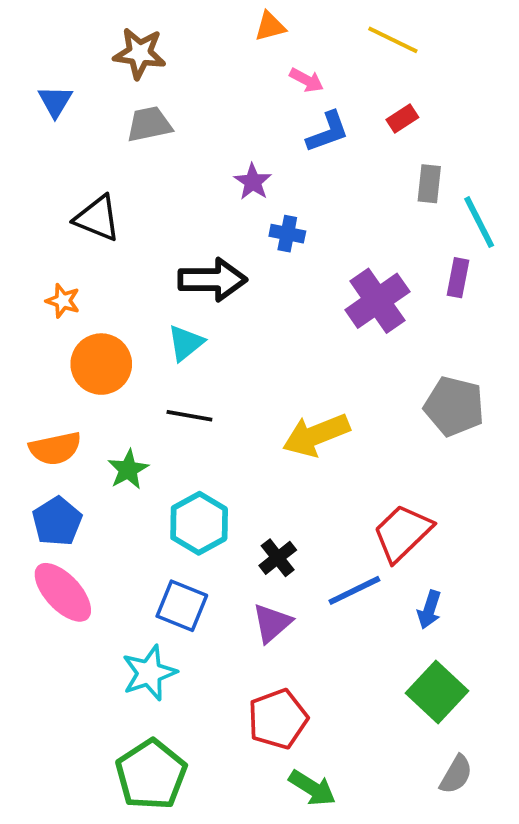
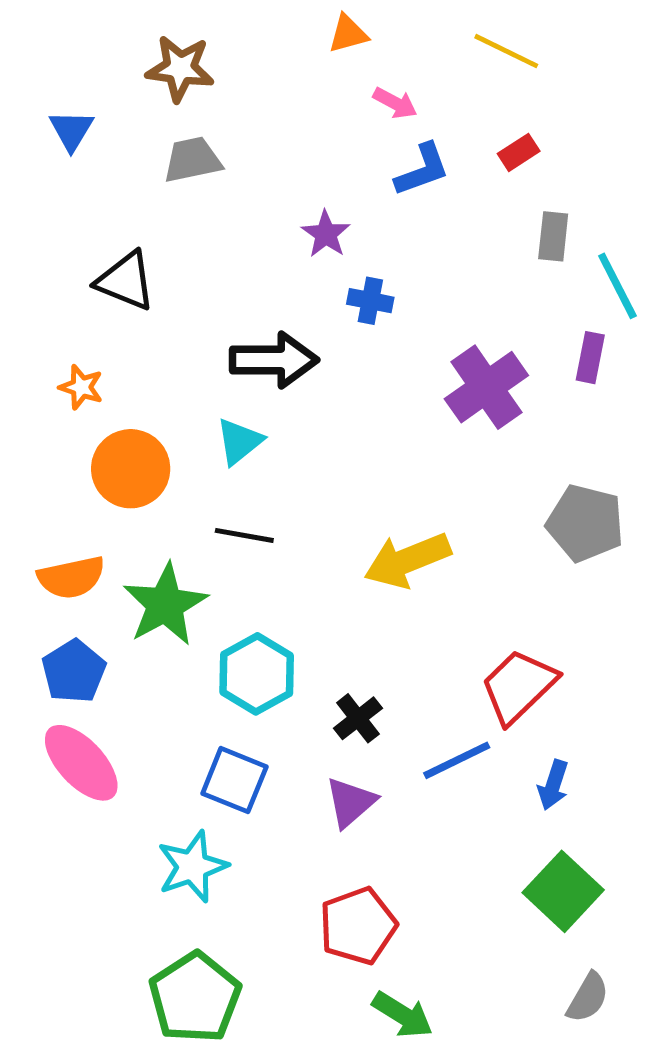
green star: (128, 470) -> (165, 605), size x1.6

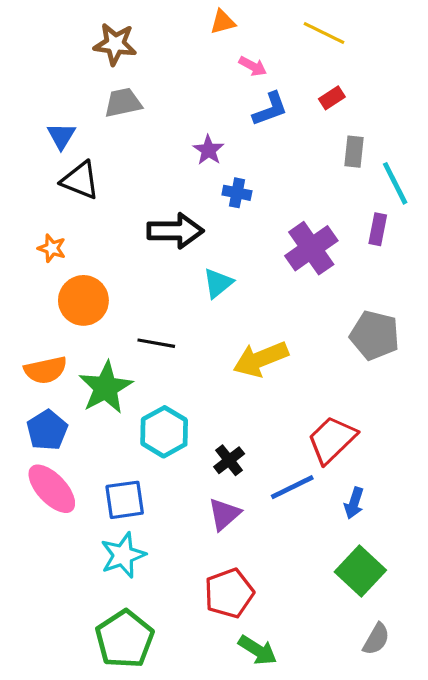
blue triangle: (71, 130) -> (61, 136), moved
cyan triangle: (239, 442) -> (218, 283), moved
blue square: (234, 780) -> (125, 500), moved, turned -30

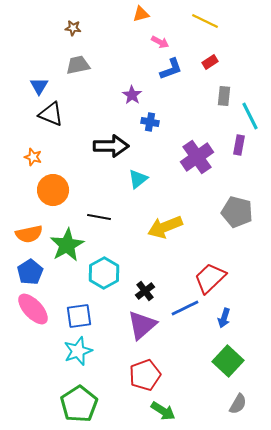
brown star: (115, 44) -> (73, 28), size x0.6
purple triangle: (224, 514) -> (142, 325), size x1.4

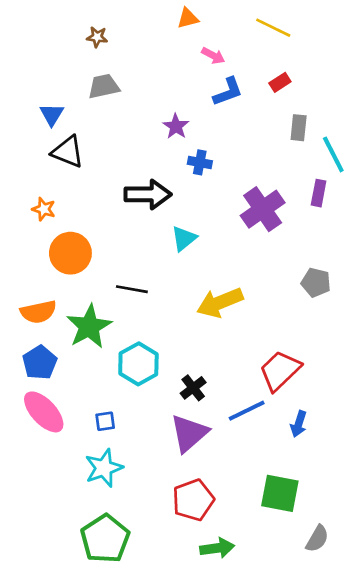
gray pentagon: (237, 212) -> (316, 282), size x0.7
blue square: (79, 316) -> (105, 421), size x0.6
green square: (228, 361) -> (280, 493), moved, turned -32
green arrow: (163, 411) -> (217, 548), turned -40

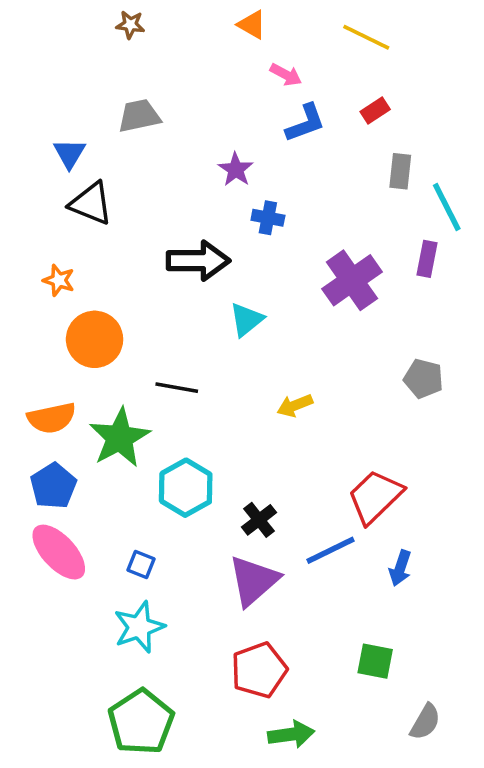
orange triangle: (188, 18) -> (252, 25), turned 45
brown star: (97, 37) -> (130, 25), moved
yellow arrow: (220, 303) -> (295, 405), size x0.6
blue square: (105, 421) -> (141, 565), turned 30
green square: (280, 493) -> (375, 661), size x0.7

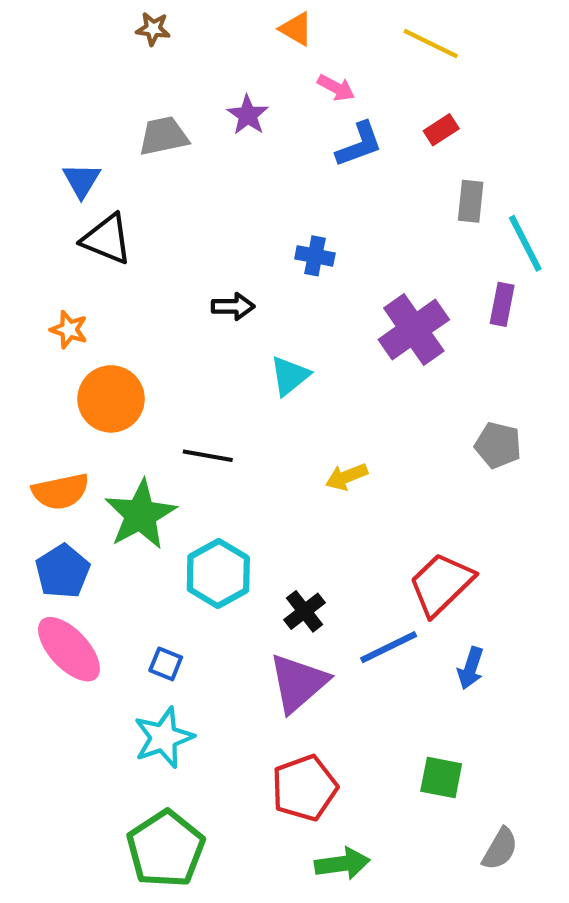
purple star: (236, 169) -> (248, 115), moved
black arrow: (198, 261) -> (233, 306), size x0.6

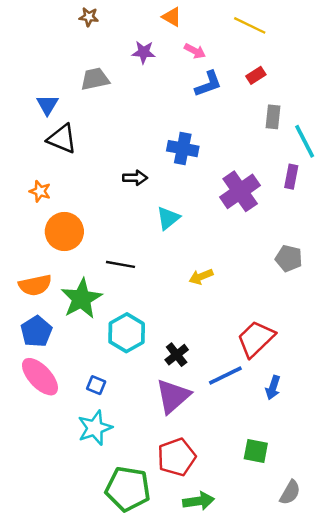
purple star: (248, 115) -> (144, 52), moved, turned -30
blue cross: (315, 256) -> (183, 149), size x1.4
green pentagon: (166, 849) -> (128, 489), moved, turned -30

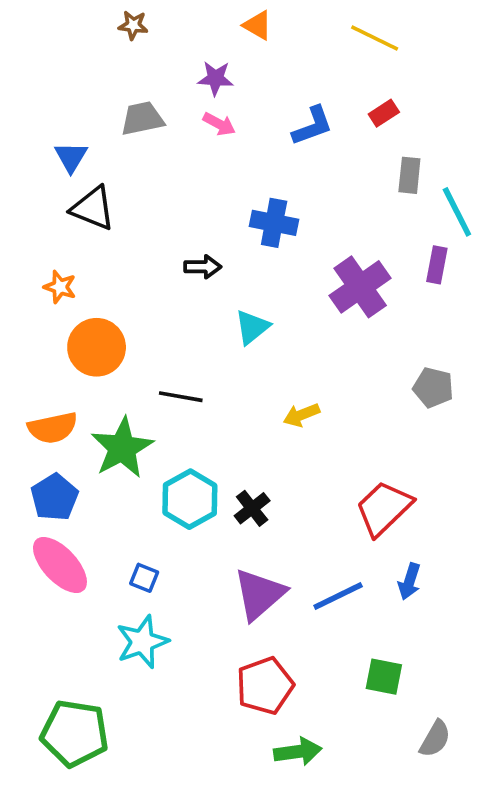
pink arrow: (195, 51) -> (219, 124), moved
black cross: (177, 355) -> (252, 508), moved
blue line: (225, 375) -> (338, 596), moved
green pentagon: (128, 489) -> (75, 733), moved

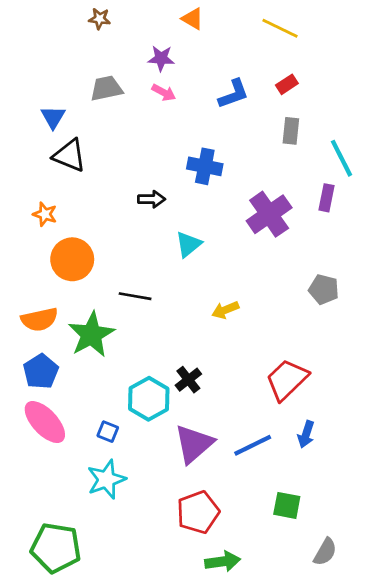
gray rectangle: (409, 175) -> (291, 131), moved
cyan hexagon: (190, 499) -> (149, 399), moved

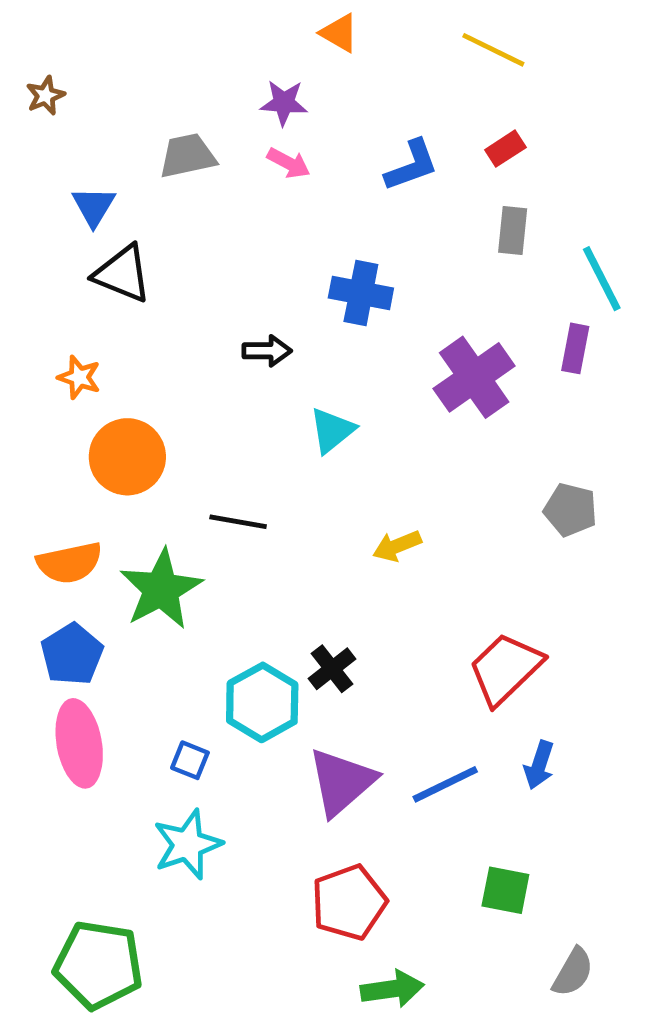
brown star: (100, 19) -> (45, 96), moved, turned -30
pink ellipse: (45, 422) -> (79, 743), turned 33

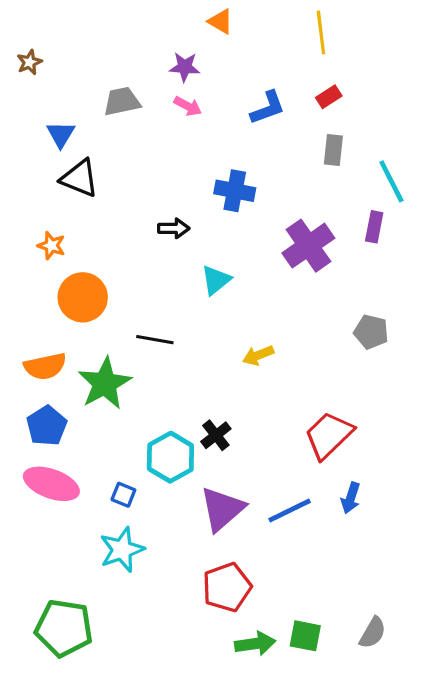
yellow line: (493, 50) -> (321, 32), turned 57
pink ellipse: (79, 743) -> (51, 484), turned -60
green square: (505, 890) -> (305, 636), moved

